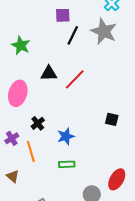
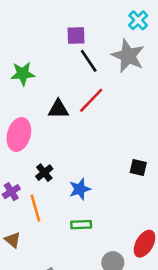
black line: (73, 35) -> (89, 61), turned -60
green star: (21, 45) -> (23, 74), turned -30
red line: (75, 79) -> (91, 100), moved

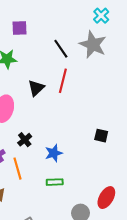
purple square: (76, 36) -> (20, 28), moved
red line: (91, 100) -> (63, 81), turned -30
black triangle: (58, 109) -> (36, 88), turned -42

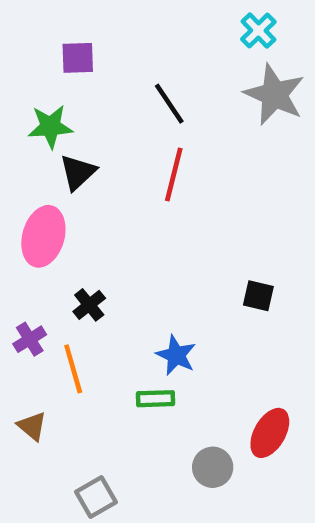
gray star: (93, 45) -> (274, 95), moved
black triangle: (36, 88) -> (78, 172), moved
blue star: (54, 153) -> (176, 355), moved, turned -30

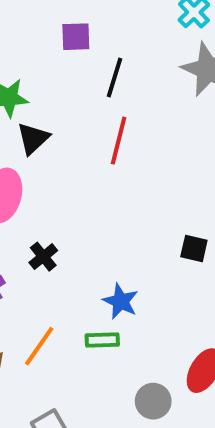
purple square: (78, 58) -> (76, 37), moved
black line: (169, 104) -> (115, 77), turned 51
orange line: (73, 369) -> (39, 346), moved, turned 51

